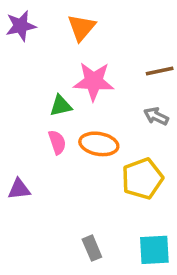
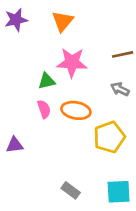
gray rectangle: (92, 248) -> (71, 190), turned -30

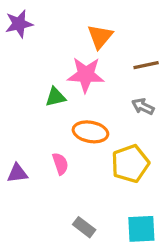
orange triangle: (63, 21) -> (100, 37), moved
pink semicircle: (44, 109) -> (60, 164), moved

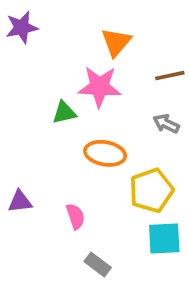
pink semicircle: (60, 164) -> (75, 216), moved
cyan square: (141, 229) -> (164, 239), moved

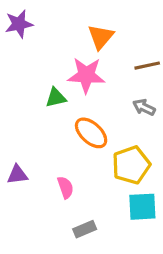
orange ellipse: (105, 153) -> (91, 133), turned 32
gray rectangle: (98, 264) -> (85, 229), turned -60

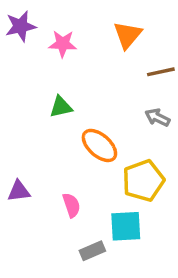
orange triangle: (101, 37) -> (128, 35), moved
pink star: (86, 75) -> (63, 44), moved, size x0.7
cyan square: (142, 207) -> (126, 226), moved

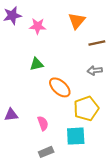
gray arrow: (157, 117) -> (95, 70), turned -32
gray rectangle: (92, 251) -> (46, 152), moved

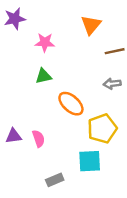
pink star: (38, 26) -> (45, 42), moved
pink semicircle: (43, 123) -> (38, 139), moved

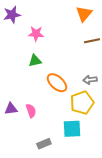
orange triangle: (91, 25) -> (84, 14), moved
gray arrow: (112, 84) -> (90, 80), moved

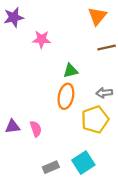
green triangle: (35, 61) -> (71, 71), moved
orange ellipse: (57, 83) -> (66, 96), turned 60
cyan square: (72, 129) -> (83, 163), moved, turned -30

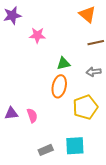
orange triangle: (97, 16) -> (87, 14), turned -30
gray arrow: (104, 93) -> (94, 72), moved
cyan square: (83, 163) -> (75, 146), turned 30

